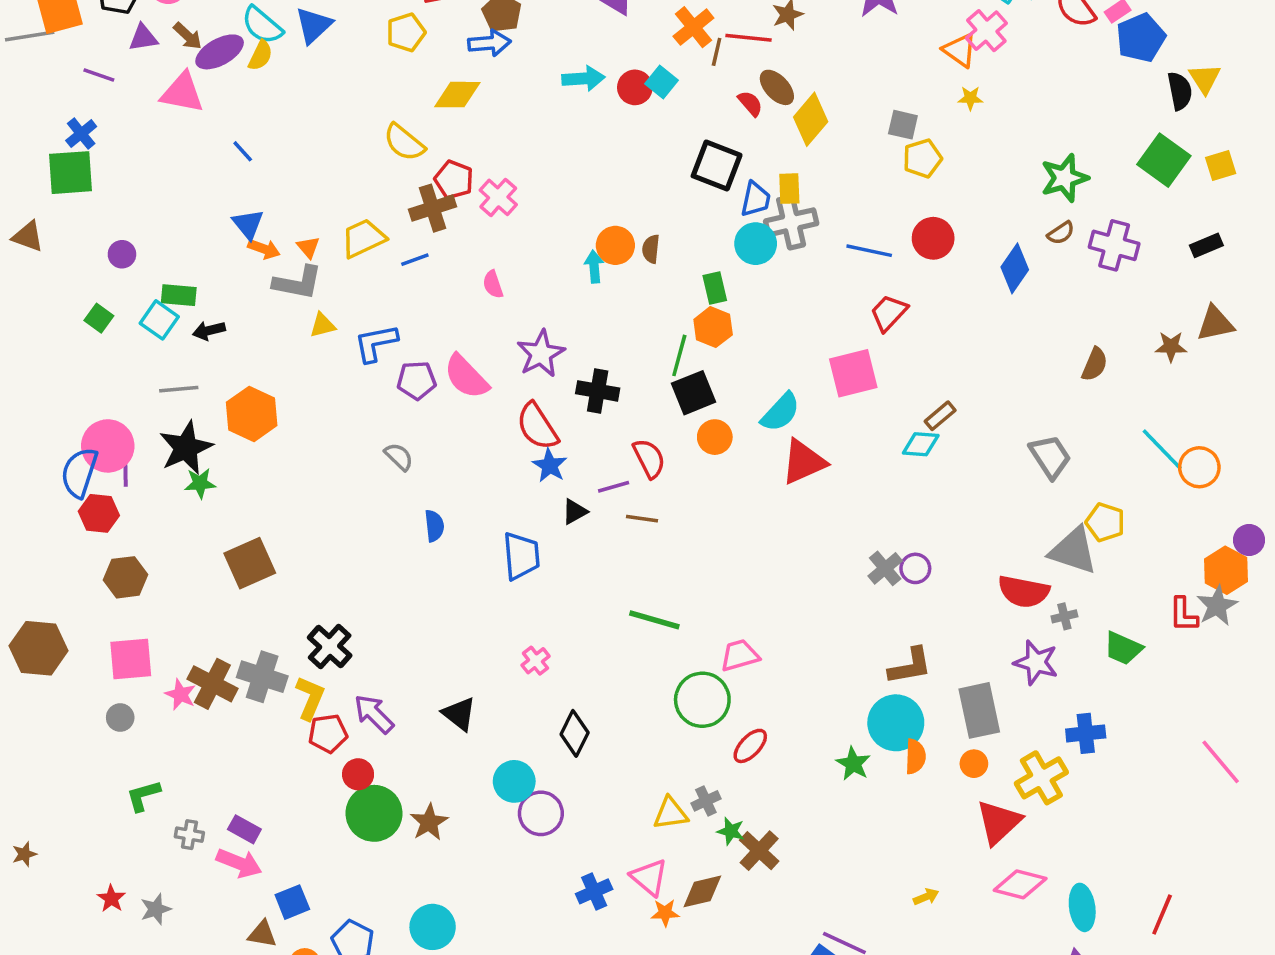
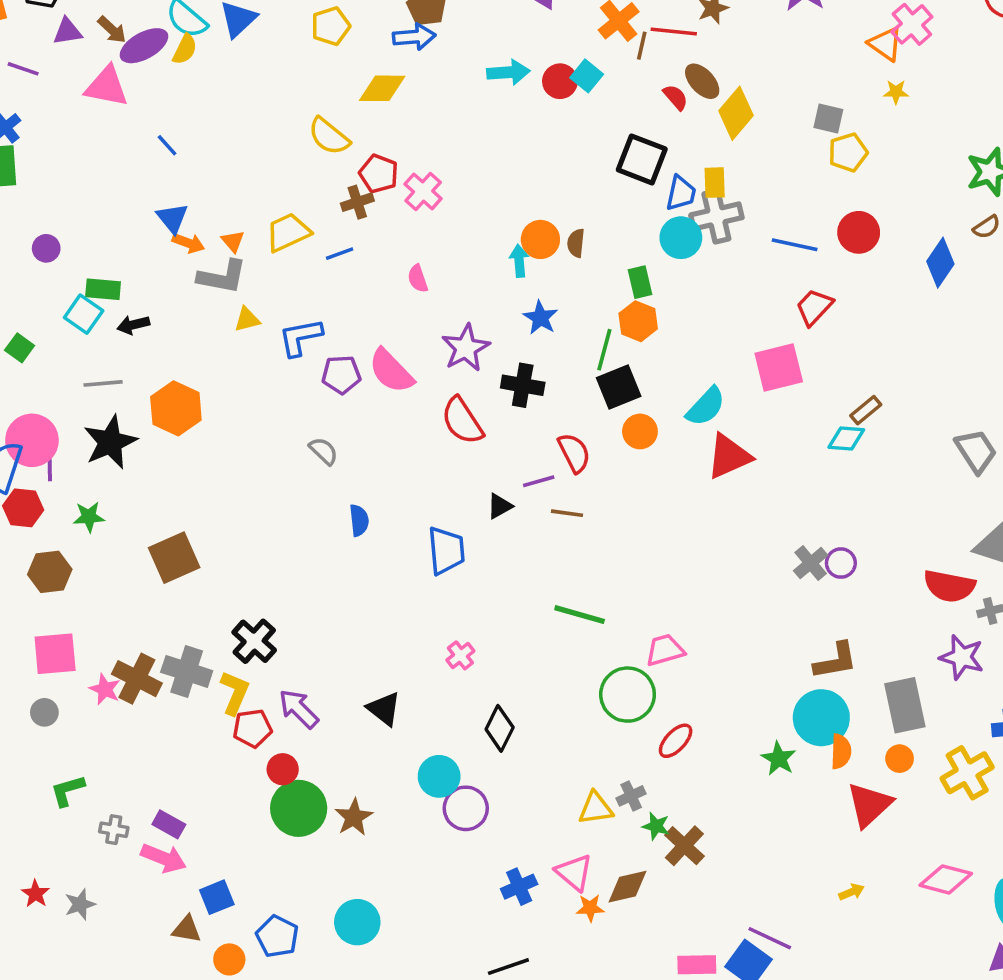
brown cross: (433, 208) -> (357, 202), size x0.7
green square: (99, 318) -> (20, 348), moved
blue star: (550, 465) -> (540, 318), moved
green star: (200, 483) -> (89, 517), moved
red triangle: (999, 822) -> (869, 805), moved

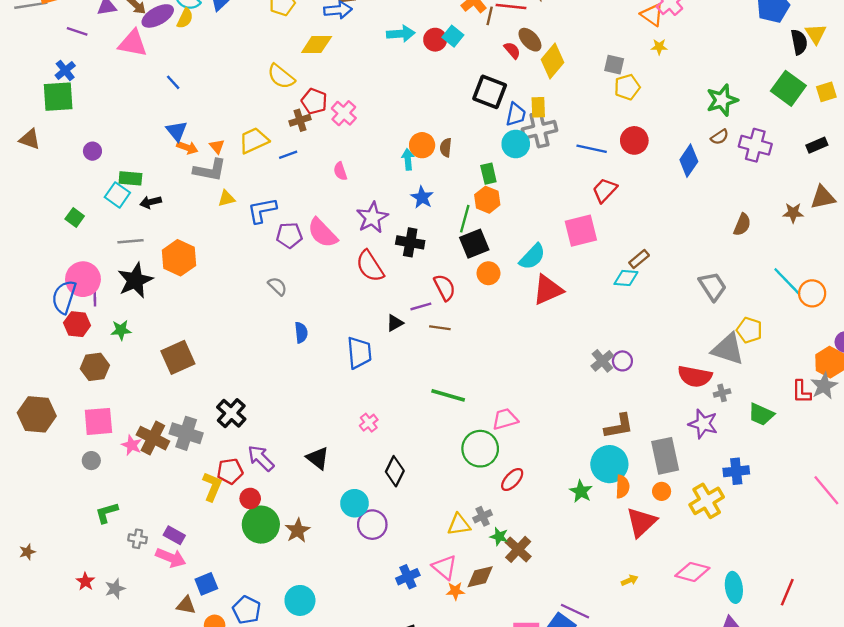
yellow L-shape: (235, 693) -> (212, 487), moved

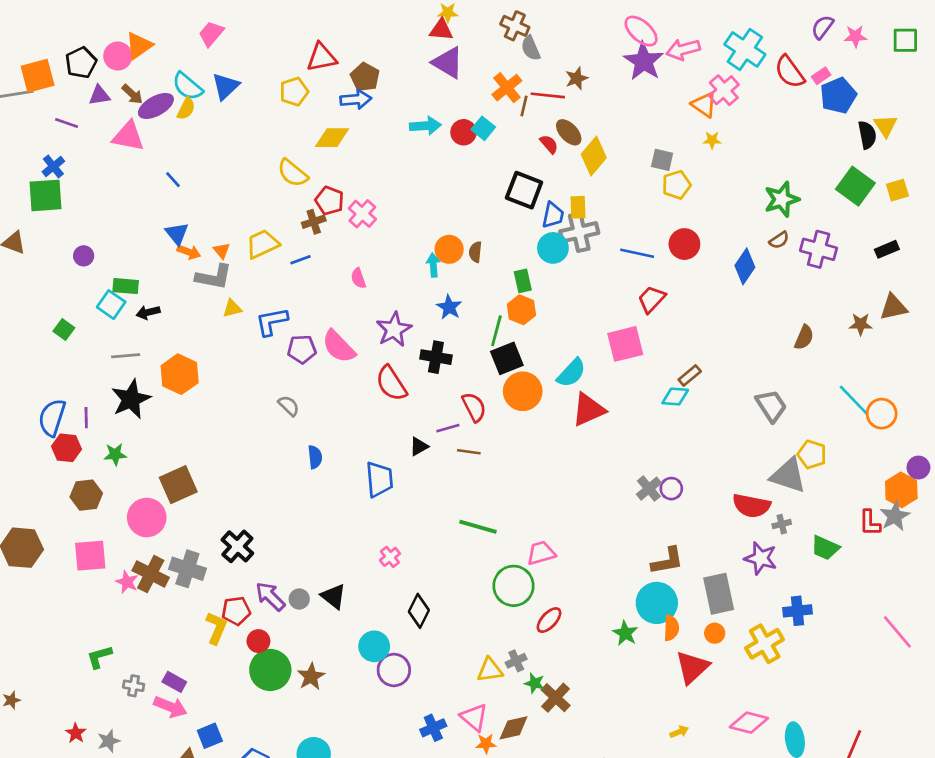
orange circle: (488, 273) -> (523, 391), size x1.5
pink circle: (83, 279) -> (147, 517), moved
gray circle: (91, 461) -> (299, 599), moved

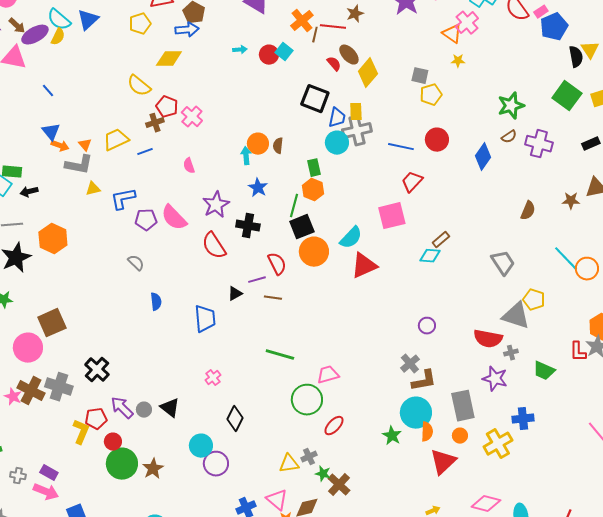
cyan arrow: (425, 126) -> (240, 50), size x0.6
gray cross: (649, 489) -> (410, 364), moved

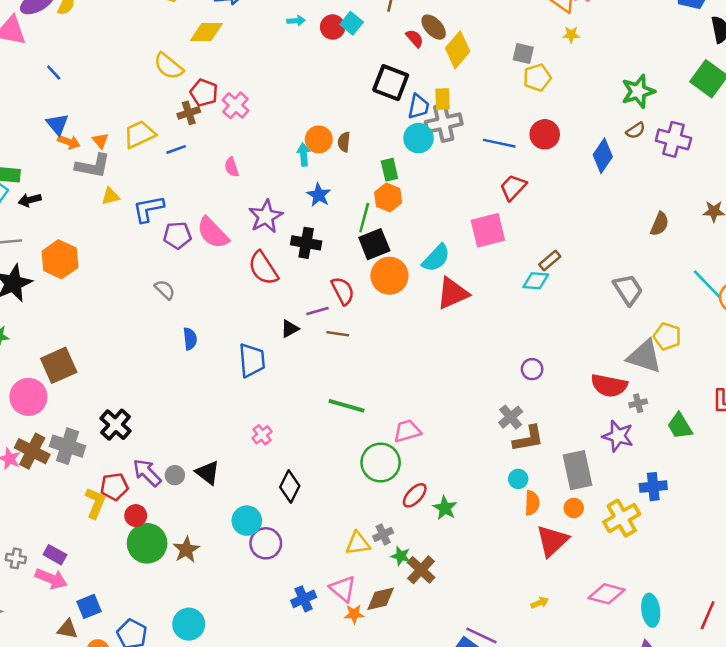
green trapezoid: (544, 371) -> (680, 426), turned 35
cyan circle: (416, 413) -> (518, 479), size x0.5
green star: (392, 436) -> (445, 508), moved

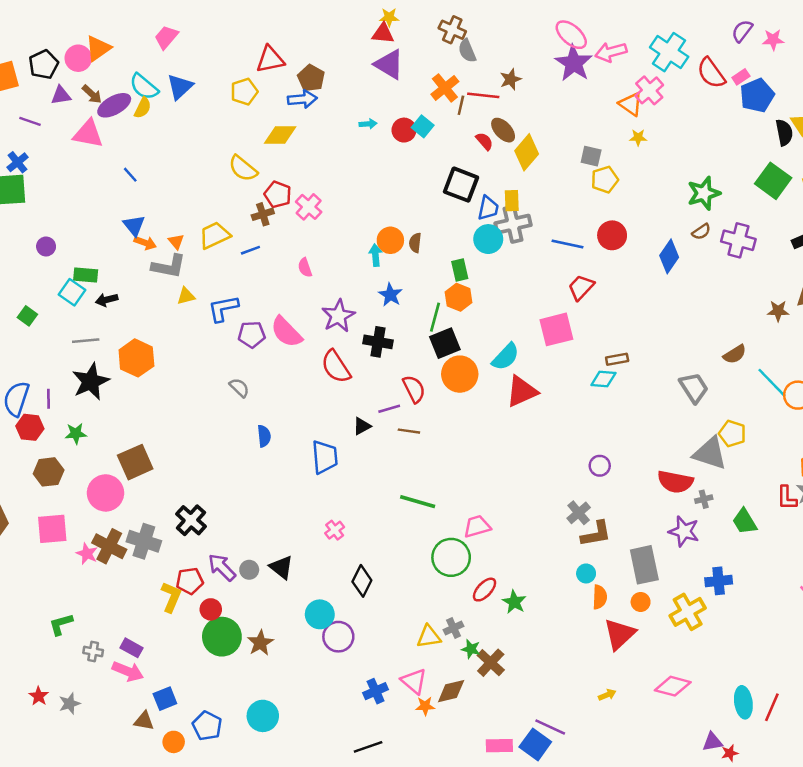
brown semicircle: (660, 224) -> (735, 354), moved, turned 35
brown rectangle: (550, 261) -> (617, 359), turned 30
cyan ellipse: (651, 610) -> (743, 702), moved

